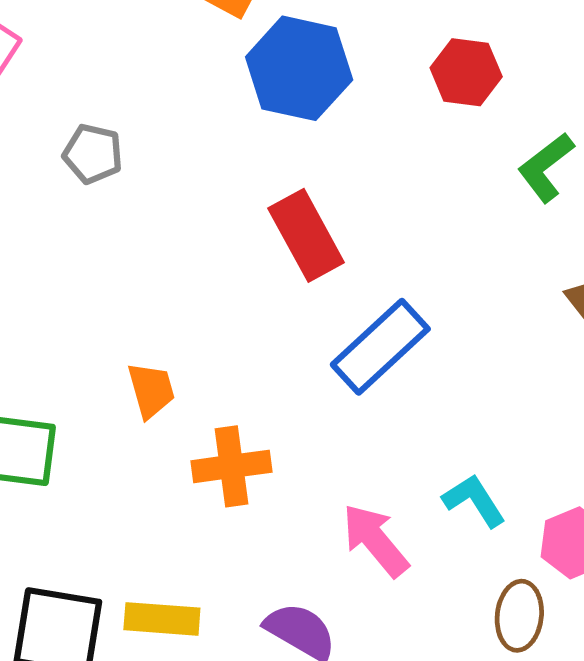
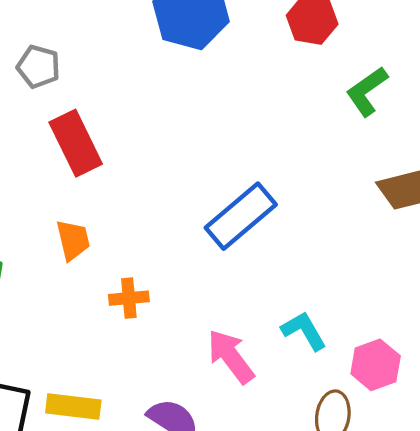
red rectangle: (306, 235) -> (76, 143), moved
orange cross: (232, 466) -> (129, 298), size x0.7

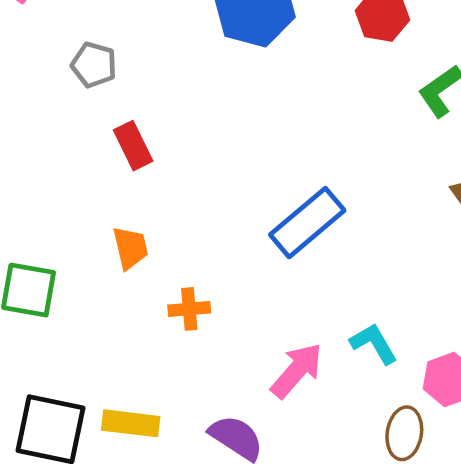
red rectangle: (76, 143) -> (133, 146), size x0.7
pink arrow: (231, 356) -> (297, 371), turned 78

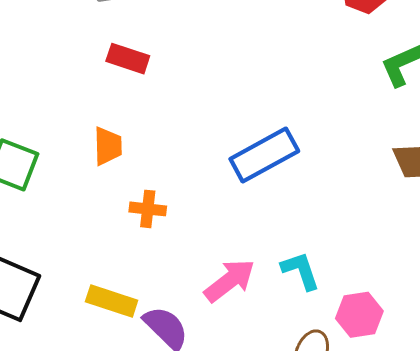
red rectangle: (133, 146) -> (128, 59), turned -57
yellow rectangle: (131, 423) -> (112, 301), moved

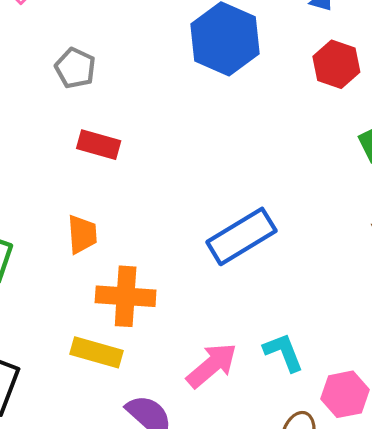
orange cross: (148, 209) -> (126, 296), size x1.6
yellow rectangle: (112, 301) -> (96, 352), moved

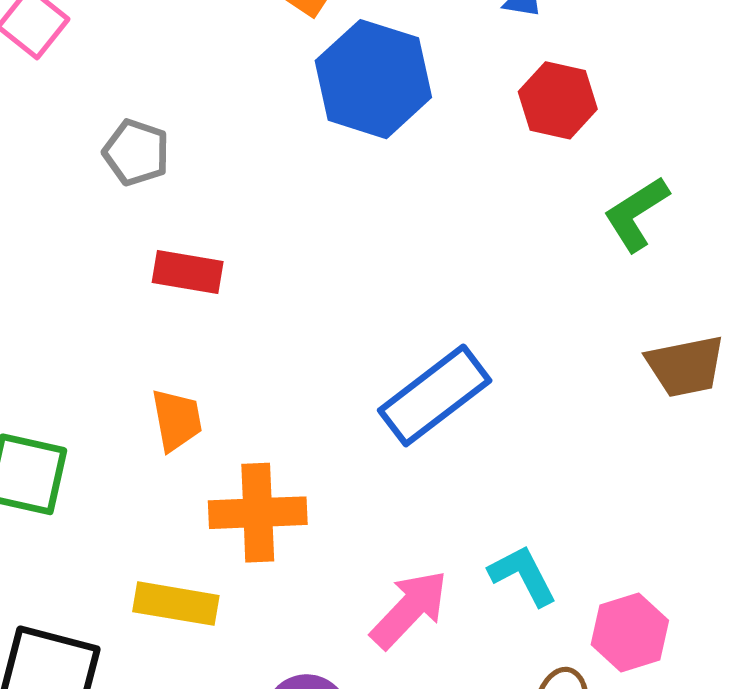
yellow rectangle: (96, 352) -> (176, 604), moved

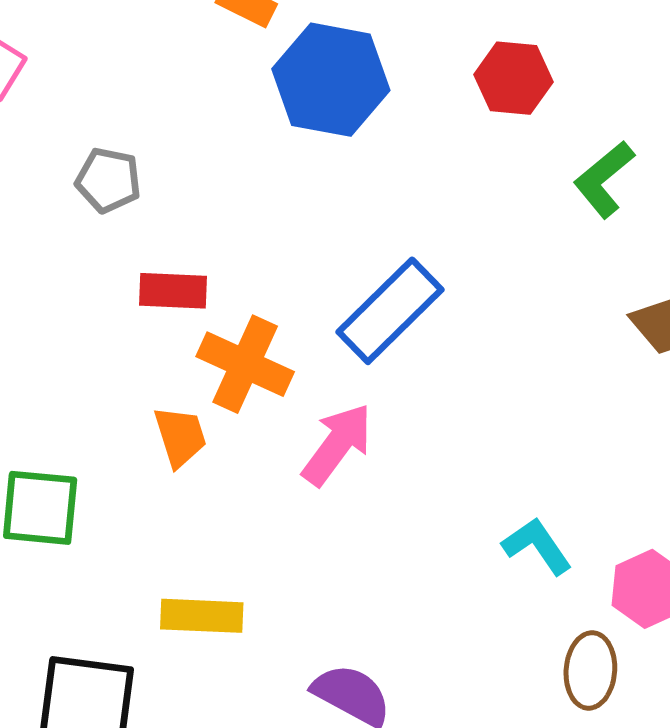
blue rectangle: (435, 395) -> (390, 311), moved
orange cross: (258, 513) -> (245, 364), moved, turned 34
pink arrow: (409, 609) -> (337, 444), moved

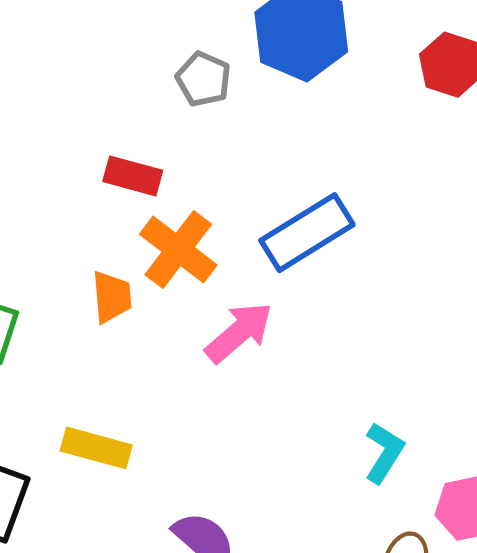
gray pentagon: (108, 180) -> (203, 79), moved
cyan L-shape: (537, 546) -> (384, 453), turned 54

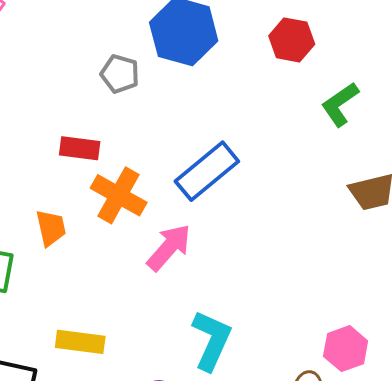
orange trapezoid: (112, 297) -> (51, 228), moved
cyan L-shape: (384, 453) -> (211, 340), moved, size x1.4

